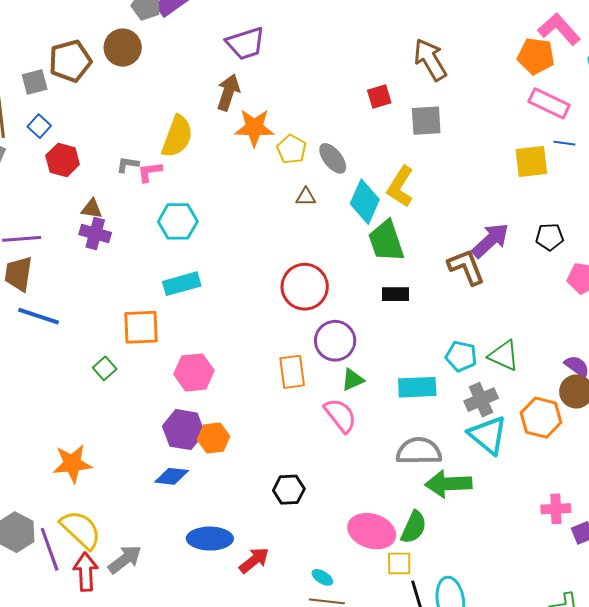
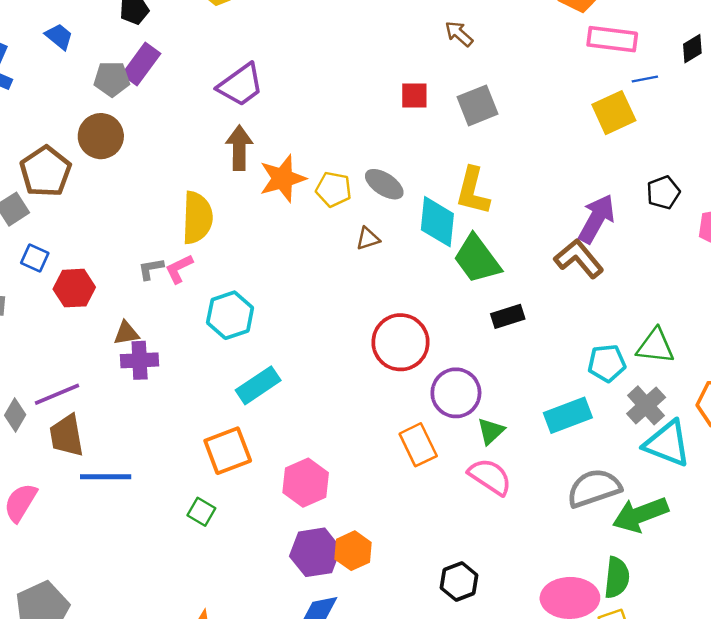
brown arrow: (430, 60) -> (459, 34), size x0.6
red square: (379, 97) -> (414, 95), turned 35

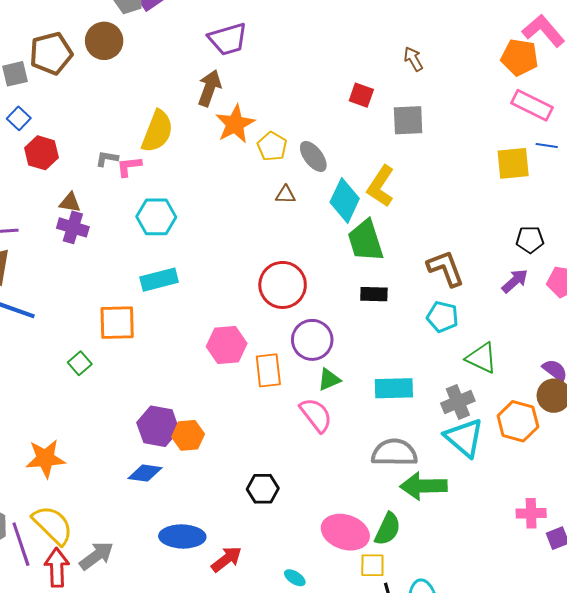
orange star: (283, 178) -> (235, 124), turned -30
purple arrow: (597, 219) -> (515, 281), moved, size x0.7
cyan pentagon: (607, 363) -> (443, 317), moved
pink hexagon: (306, 483) -> (227, 345), moved

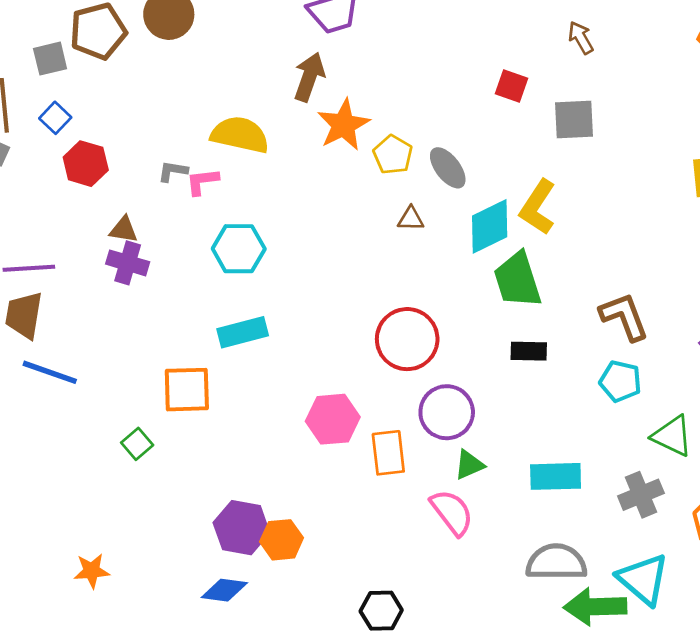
yellow semicircle: (157, 131) -> (240, 135), turned -99
cyan diamond: (345, 200) -> (490, 226), turned 39
cyan triangle: (464, 438) -> (643, 579), moved
orange star: (45, 458) -> (92, 571), size x0.7

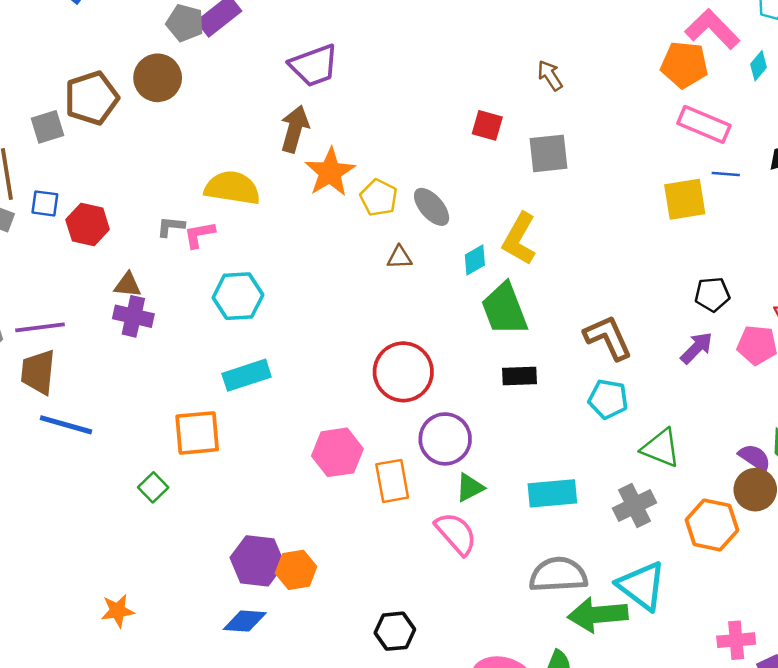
blue square: (55, 118) -> (45, 203), moved, turned -32
cyan diamond: (490, 226) -> (475, 260), size x0.6

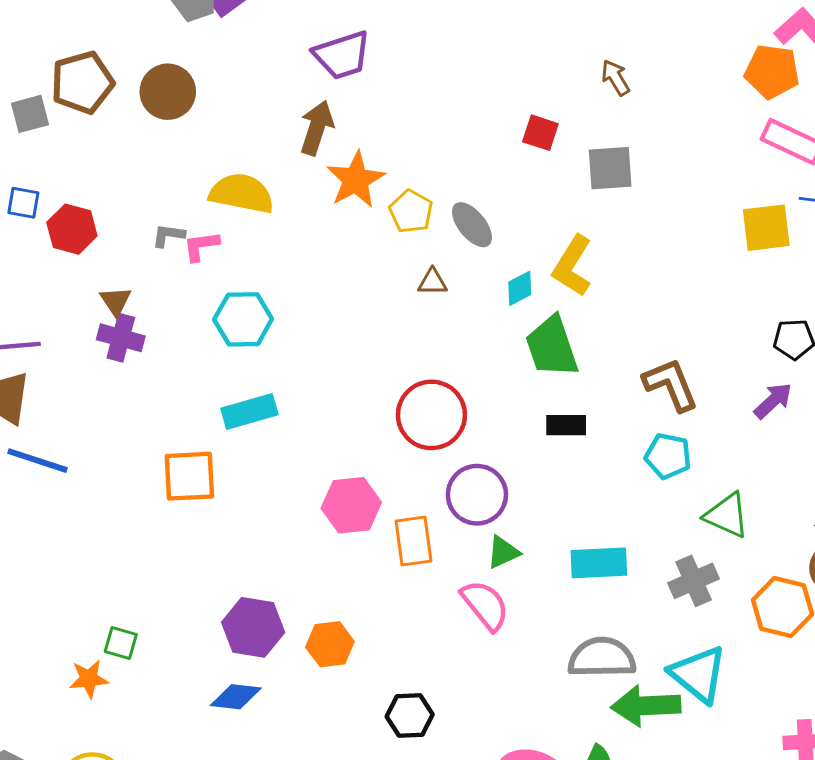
brown circle: (158, 78) -> (168, 92), moved
brown triangle: (128, 285) -> (116, 301), turned 48
green square: (153, 487) -> (121, 643), moved, turned -32
orange hexagon: (296, 570) -> (330, 644), moved

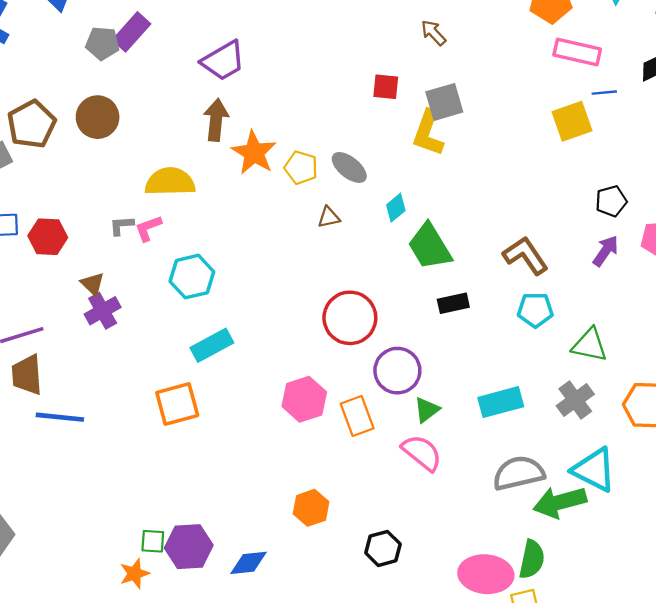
yellow L-shape: (572, 266) -> (428, 133), moved
purple cross: (121, 338) -> (103, 311), turned -32
purple hexagon: (253, 627) -> (189, 547), moved

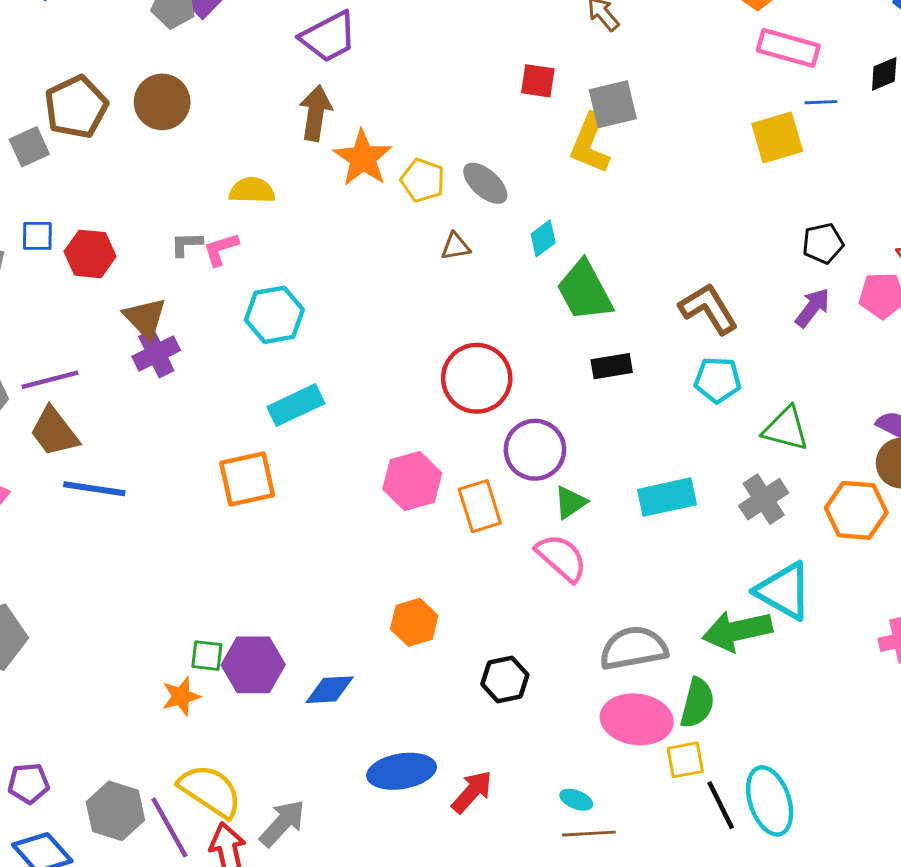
yellow semicircle: (170, 182) -> (252, 190), size x0.7
brown triangle: (93, 284) -> (145, 318), size x1.4
brown trapezoid: (27, 375) -> (54, 432), turned -36
gray semicircle: (519, 473) -> (633, 648), moved

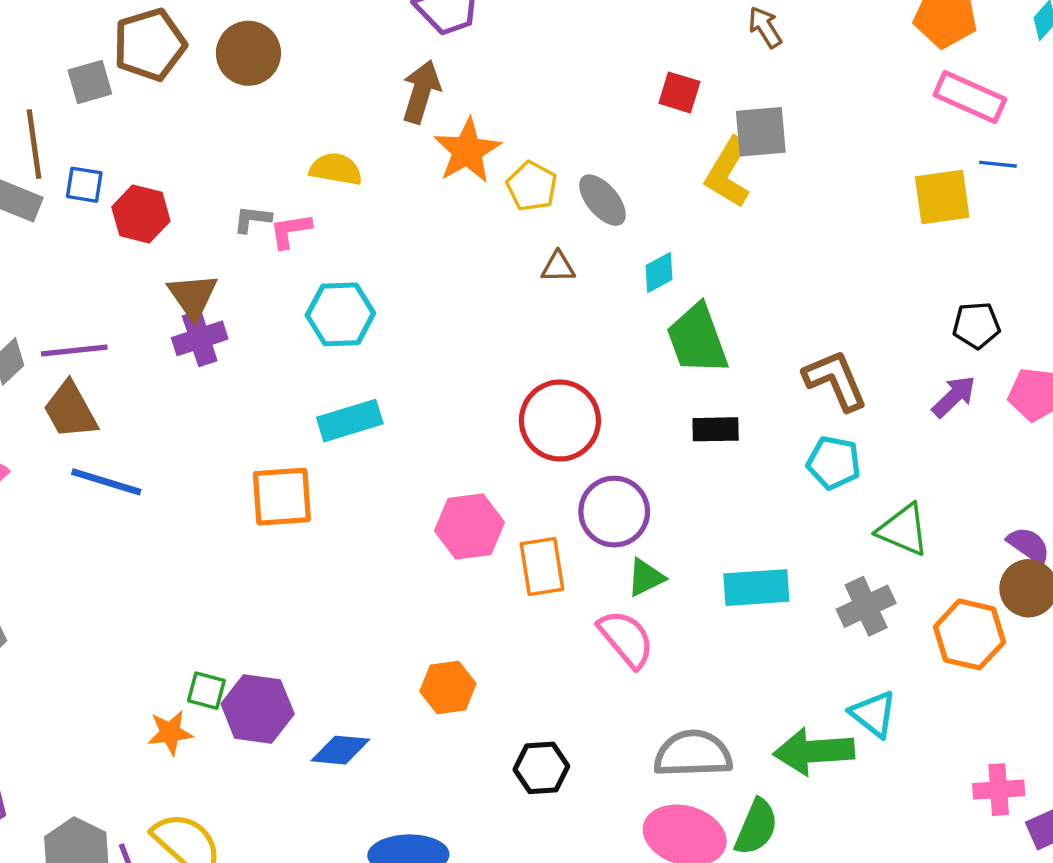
cyan triangle: (784, 591) -> (874, 714), size x0.7

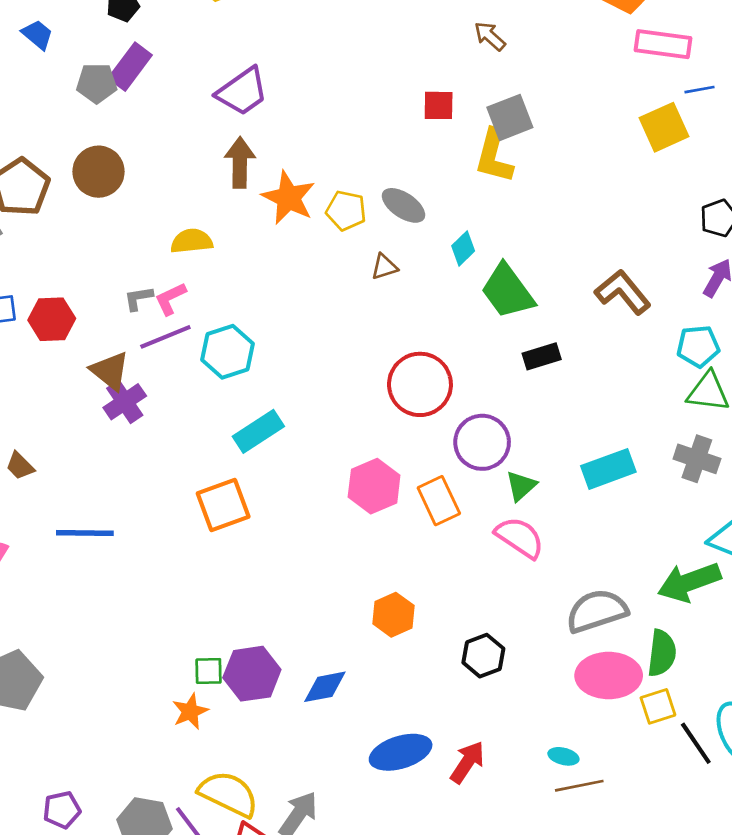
purple line: (74, 351) -> (165, 337), moved
brown trapezoid: (70, 410) -> (20, 466), moved, size x0.6
cyan pentagon: (834, 463) -> (698, 346), moved
gray cross: (866, 606) -> (697, 459), turned -30

